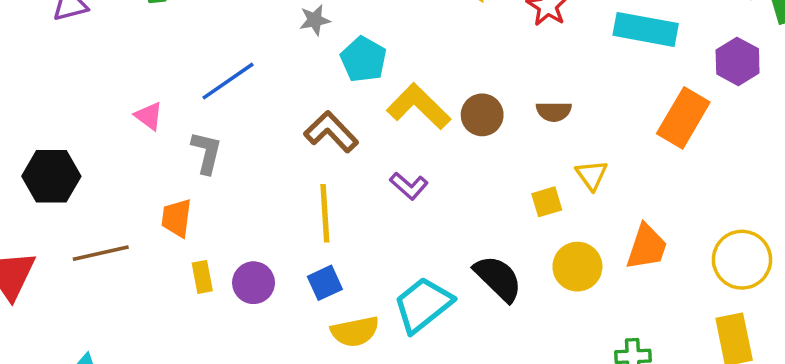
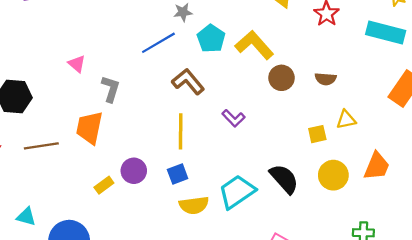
blue line: (228, 81) -> (158, 43), moved
yellow L-shape: (419, 106) -> (254, 45), moved
yellow triangle: (592, 175) -> (346, 120), turned 50
orange trapezoid: (177, 218) -> (89, 128), size x1.4
yellow rectangle: (202, 277) -> (104, 185), moved, turned 60

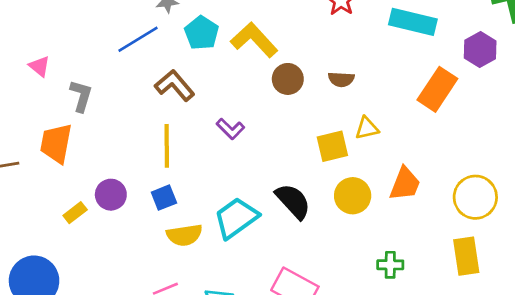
yellow square: (317, 134) -> (332, 146), size x1.4

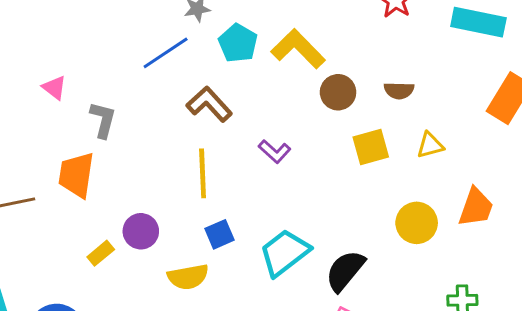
yellow square: (332, 146) -> (371, 147), moved
blue square: (164, 198) -> (220, 234), moved
black semicircle: (293, 201) -> (345, 271), moved, turned -96
yellow semicircle: (184, 235) -> (188, 277), moved

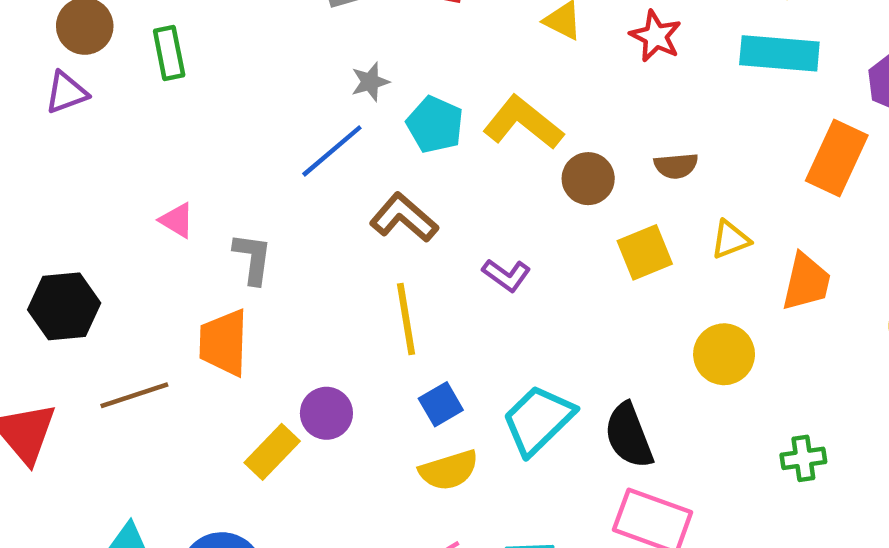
orange trapezoid: (476, 207) -> (806, 282), moved
yellow rectangle: (101, 253) -> (272, 452), size x1.4
black semicircle: (345, 271) -> (629, 436), turned -54
yellow semicircle: (188, 277) -> (449, 470), moved

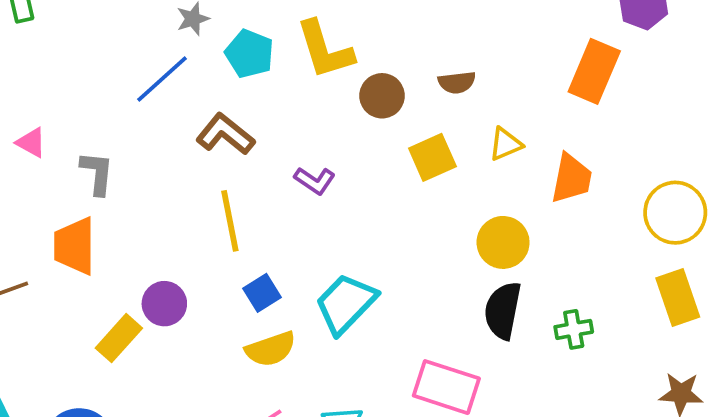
yellow L-shape: (523, 123) -> (325, 50), turned -144
black semicircle: (629, 436) -> (503, 310), moved, turned 34

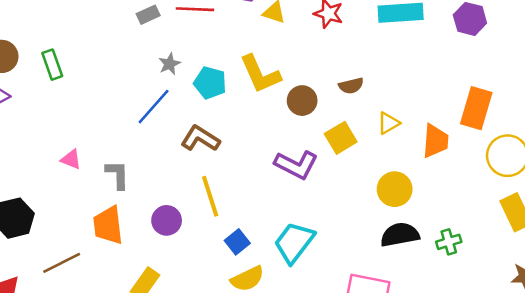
orange rectangle: (594, 71) -> (476, 108), moved
purple L-shape: (315, 181) -> (296, 165), moved, size x1.6
purple circle: (164, 304) -> (167, 220), moved
black semicircle: (503, 310) -> (400, 235), turned 75

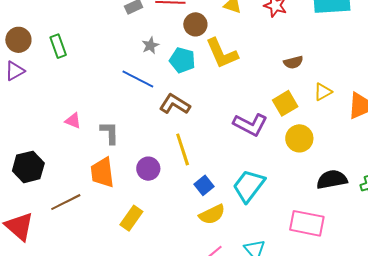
brown circle: (302, 101) -> (195, 24), moved
blue line: (154, 107) -> (138, 79), turned 76
yellow circle: (395, 189) -> (299, 138), moved

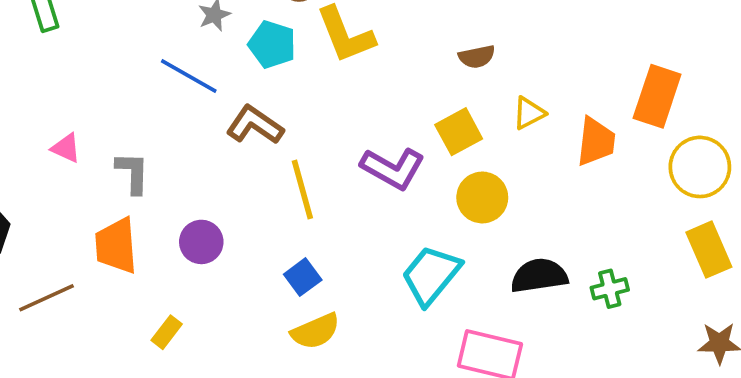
yellow line: (183, 149) -> (302, 190), moved
cyan trapezoid: (249, 186) -> (431, 275), moved
yellow rectangle: (131, 218) -> (167, 332), size x0.7

